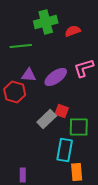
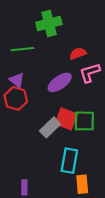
red semicircle: (73, 31) -> (78, 53), moved
purple triangle: (29, 75) -> (17, 80), moved, turned 35
red square: (62, 111) -> (66, 119), size x1.5
green square: (79, 127) -> (84, 121), moved

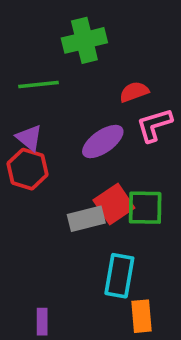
red square: (66, 119) -> (114, 204), turned 35
gray rectangle: (50, 127) -> (86, 219), turned 30

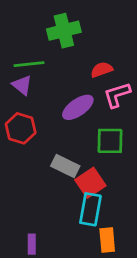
purple triangle: (29, 138) -> (22, 85), moved
red square: (114, 204) -> (90, 183), moved
green square: (145, 208) -> (110, 141), moved
gray rectangle: (86, 219) -> (65, 166), turned 40

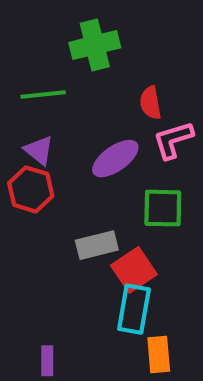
red semicircle: (102, 70) -> (150, 103), turned -80
purple triangle: (22, 85) -> (39, 150), moved
gray rectangle: (65, 166) -> (97, 245), turned -40

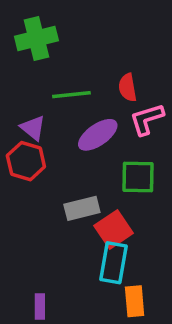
green cross: (95, 45) -> (36, 38), moved
green line: (43, 95) -> (71, 95), moved

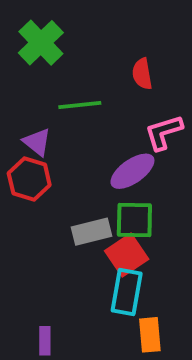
green cross: (36, 38) -> (41, 43), turned -30
red semicircle: (128, 88) -> (142, 74), moved
purple ellipse: (98, 135) -> (132, 171), moved
green square: (138, 177) -> (134, 220), moved

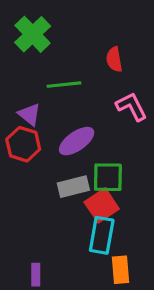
pink L-shape: (164, 132) -> (131, 107), turned 80
purple ellipse: (132, 171) -> (77, 141), moved

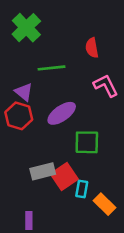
gray rectangle: (73, 187) -> (43, 171), moved
red square: (102, 205) -> (64, 176), moved
cyan rectangle: (102, 235) -> (82, 189), size x0.6
orange rectangle: (121, 270) -> (105, 204), moved, turned -40

